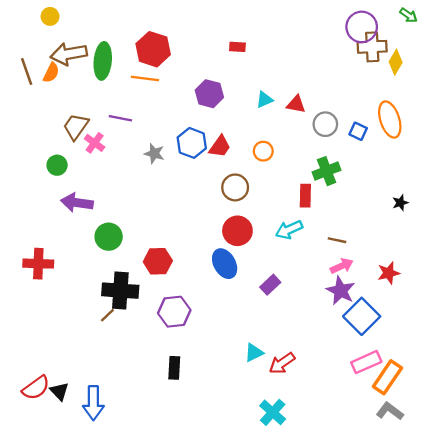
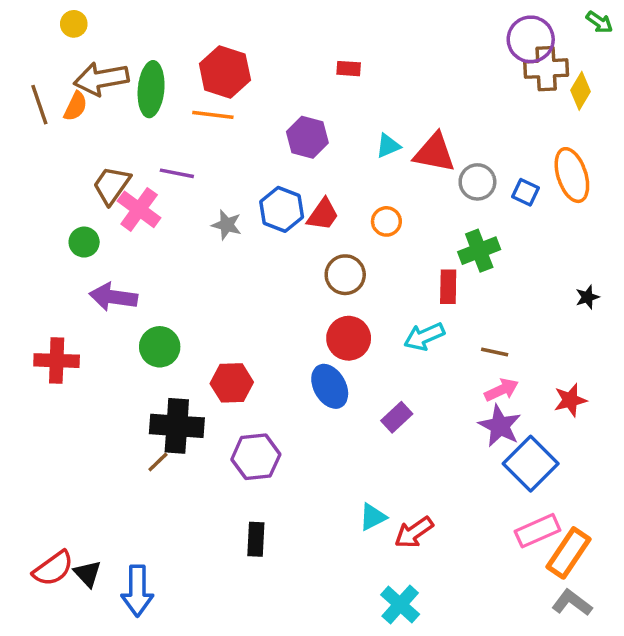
red triangle: (296, 104) -> (434, 153), size x1.5
pink cross: (95, 143) -> (139, 209), size x1.4
red cross: (38, 264) -> (57, 361), moved

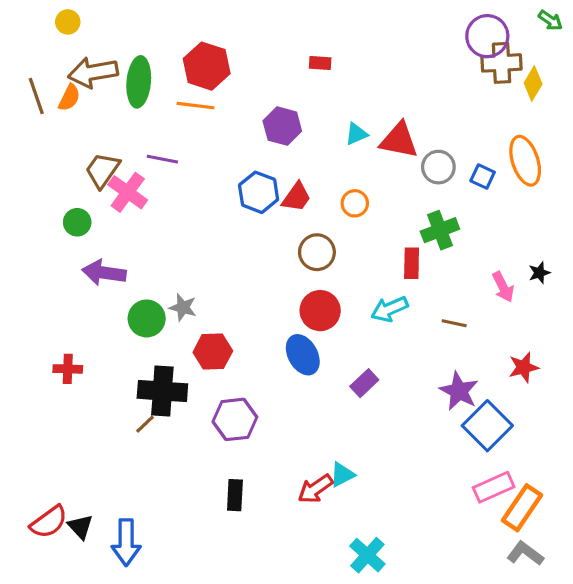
gray star: (227, 225) -> (183, 307), moved
red cross: (57, 361) -> (68, 369), moved, size x0.7
pink arrow: (501, 390) -> (503, 287), moved, turned 88
red arrow: (414, 532) -> (315, 489), moved

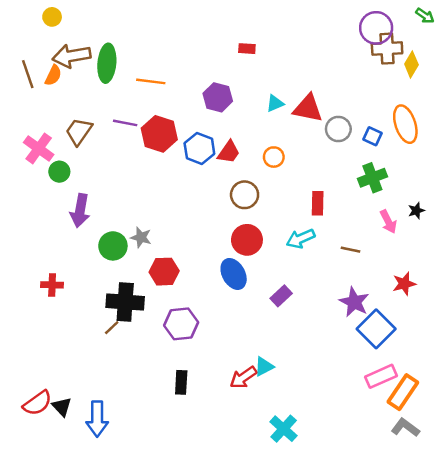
red hexagon: (207, 66) -> (159, 134), moved
pink cross: (128, 192) -> (39, 148), moved
green cross: (440, 230) -> (372, 178), moved
purple arrow: (104, 273) -> (80, 211), turned -88

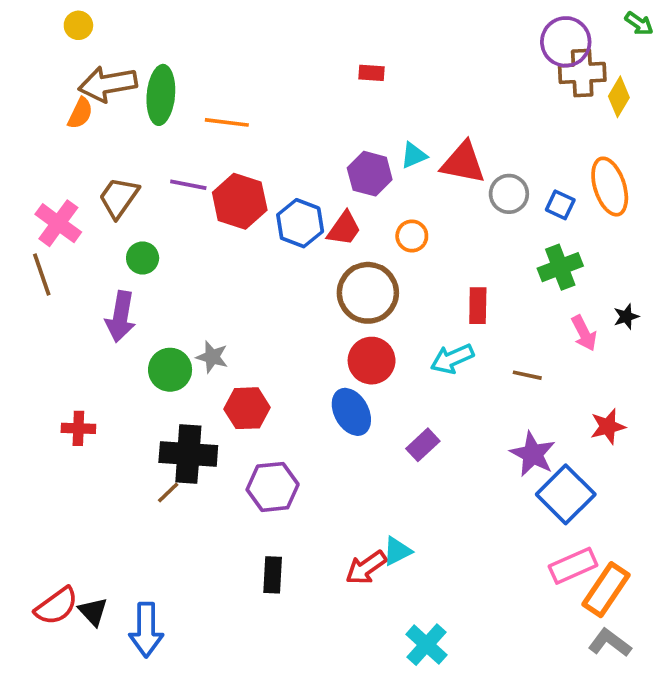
brown line: (28, 74) -> (42, 274), moved
purple hexagon: (218, 97) -> (370, 174), moved
green circle: (59, 172) -> (143, 258), moved
brown circle: (245, 195) -> (368, 293), size x1.4

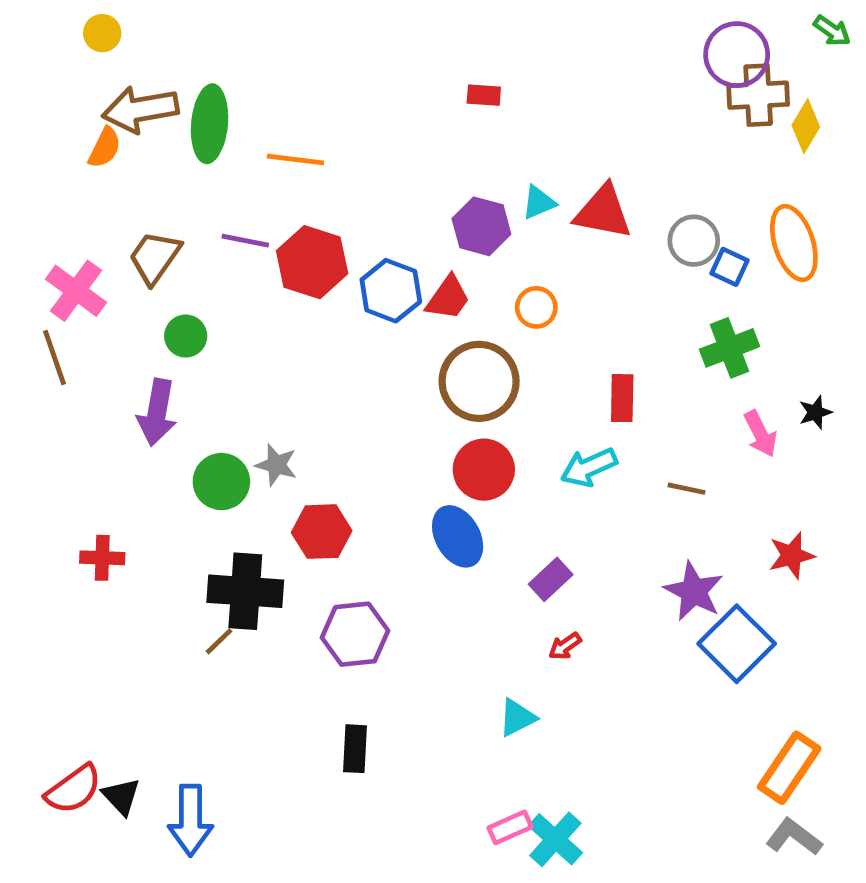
gray circle: (509, 194) -> (694, 241), moved
pink rectangle: (573, 566) -> (510, 827), moved, size x0.7
red arrow: (366, 568) -> (565, 646), moved, size x0.6

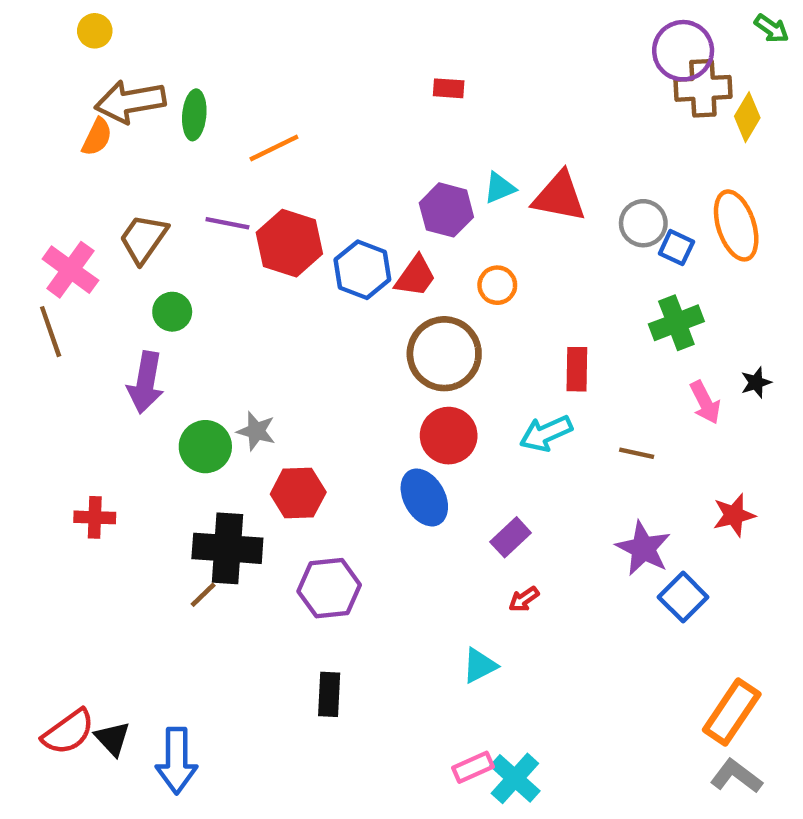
green ellipse: (210, 124) -> (194, 115), size x0.7
orange line: (295, 160) -> (274, 148), turned -33
blue square: (737, 644) -> (683, 597), size x0.7

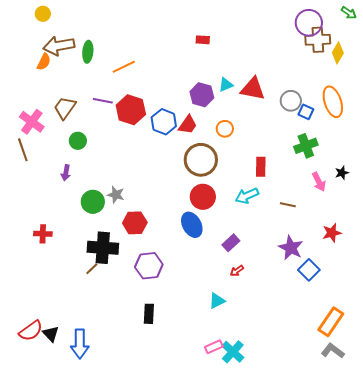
purple arrow: (146, 382) -> (66, 173), size x0.6

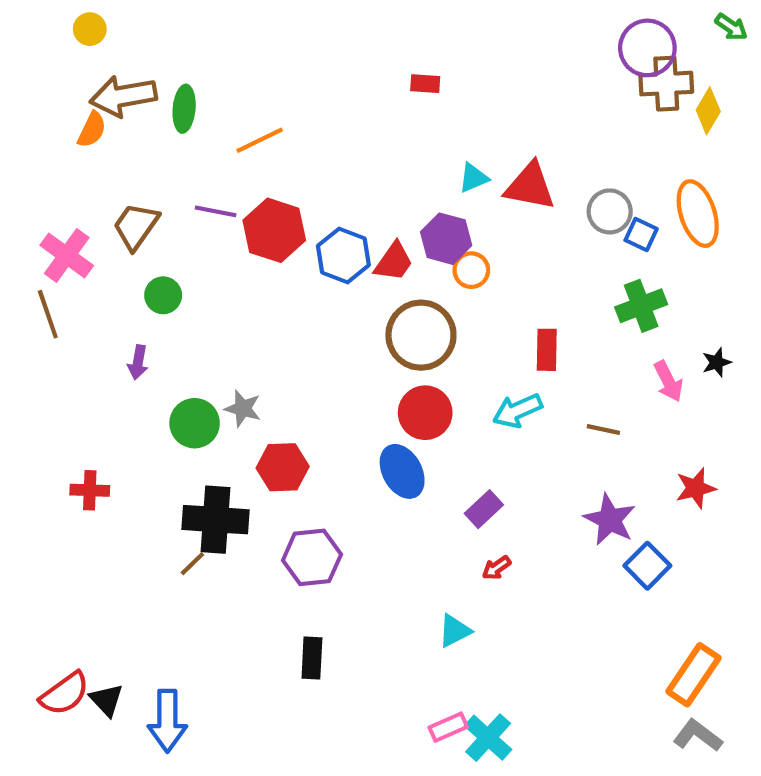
purple hexagon: (202, 95) -> (446, 239), moved

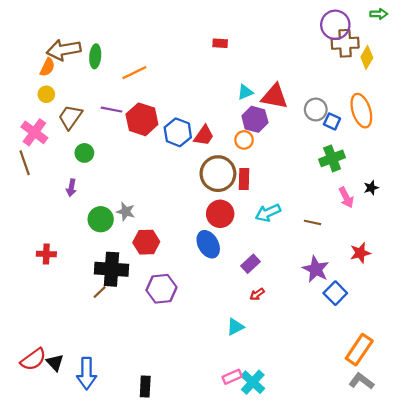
green arrow: (731, 27) -> (379, 14), turned -35
yellow circle: (90, 29) -> (46, 94), moved
purple hexagon: (446, 239) -> (255, 119), moved
red rectangle: (547, 350) -> (244, 179), moved
black rectangle: (312, 658) -> (145, 387), moved

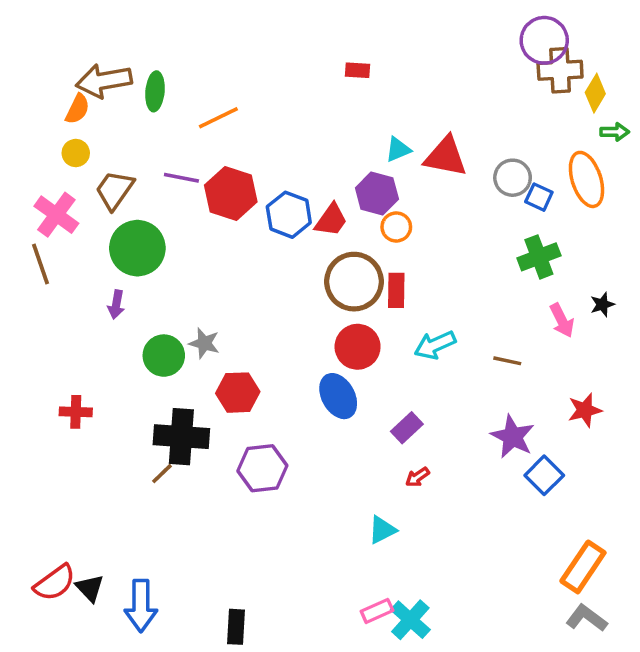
green arrow: (379, 14) -> (615, 132), moved
purple hexagon: (255, 119) -> (377, 194), moved
green circle: (84, 153) -> (137, 248), size x1.8

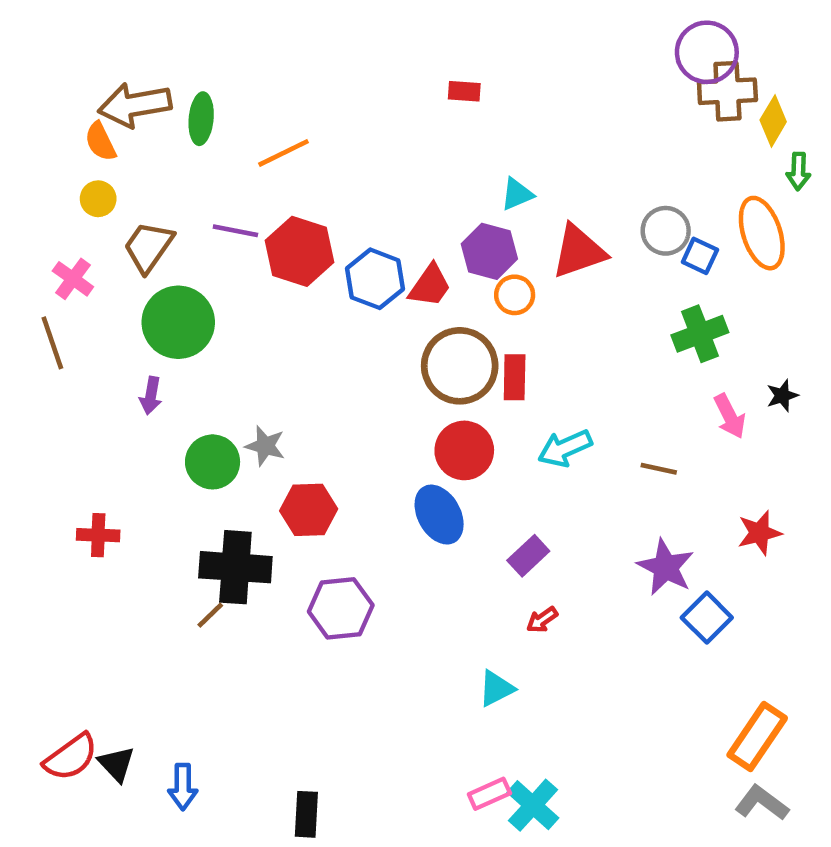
orange semicircle: (78, 109) -> (100, 142), turned 128
green arrow: (615, 132) -> (798, 171), turned 92
red triangle: (446, 157) -> (579, 251), moved, turned -30
pink cross: (56, 215) -> (73, 279), size x0.7
blue arrow: (141, 606) -> (183, 787), size x0.7

